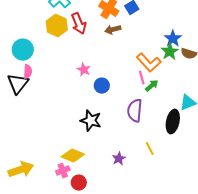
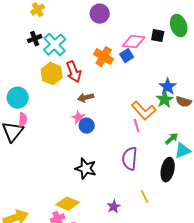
brown arrow: (113, 30) -> (86, 98), moved
blue circle: (102, 86) -> (87, 126), moved
green arrow: (152, 86) -> (172, 139), moved

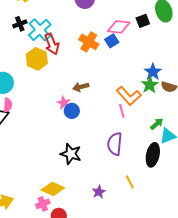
black square: (158, 36) -> (143, 21), turned -32
red arrow: (74, 72) -> (52, 44), moved
brown arrow: (86, 98) -> (81, 87), moved

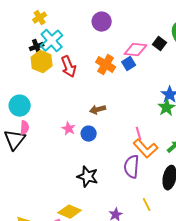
black square: (143, 21) -> (160, 44), turned -32
cyan cross: (40, 30) -> (52, 41), moved
yellow hexagon: (37, 59) -> (42, 62), moved
orange L-shape: (129, 96) -> (146, 149), moved
pink star: (64, 103) -> (69, 129), moved

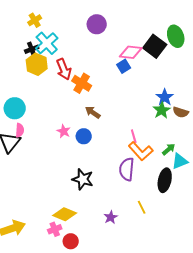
black square: (160, 44) -> (155, 46), size x1.6
orange cross: (106, 65) -> (82, 83), moved
brown arrow: (98, 110) -> (93, 112), turned 49

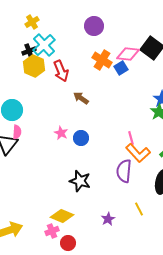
orange cross: (82, 83) -> (102, 60), moved
brown arrow: (93, 112) -> (81, 98), moved

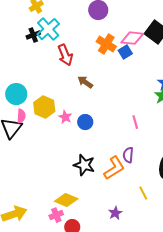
yellow hexagon: (34, 66) -> (44, 107), moved
orange L-shape: (138, 153) -> (114, 168), moved, turned -80
purple semicircle: (124, 171) -> (128, 155), size x0.7
purple star: (108, 219) -> (115, 213), moved

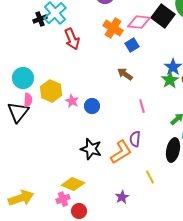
blue square: (125, 52) -> (132, 45), moved
brown arrow: (85, 82) -> (125, 74), moved

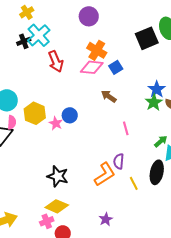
black square: (163, 16) -> (147, 38), turned 30
pink diamond: (139, 22) -> (92, 67), moved
blue circle: (92, 106) -> (70, 115), moved
black star: (91, 149) -> (58, 176), moved
yellow line: (150, 177) -> (134, 183), moved

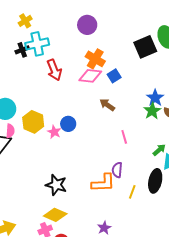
cyan cross: (39, 35) -> (37, 44), turned 30
orange L-shape: (105, 174) -> (103, 183), turned 30
yellow line: (134, 183) -> (132, 192), turned 48

